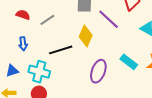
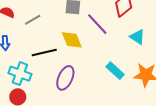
yellow diamond: (86, 36) -> (72, 40), turned -50
purple ellipse: (98, 71) -> (65, 78), moved

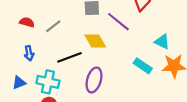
cyan triangle: (137, 37) -> (162, 42), moved

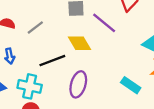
cyan rectangle: (143, 66) -> (131, 85), moved

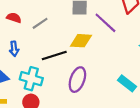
yellow diamond: (80, 43) -> (81, 41), turned -60

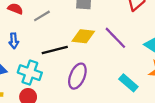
purple line: (105, 23) -> (115, 38), moved

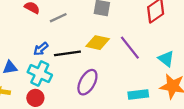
blue arrow: (14, 41) -> (41, 49), moved, turned 48
cyan rectangle: (128, 83) -> (138, 94), turned -54

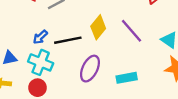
yellow diamond: (98, 43) -> (98, 27), turned -60
cyan rectangle: (138, 94) -> (127, 78), moved

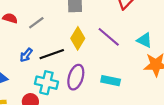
cyan cross: (41, 62) -> (46, 83), moved
cyan rectangle: (127, 78) -> (111, 81), turned 30

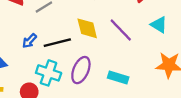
yellow diamond: (78, 38) -> (87, 28), turned -50
cyan triangle: (144, 40) -> (159, 25), moved

